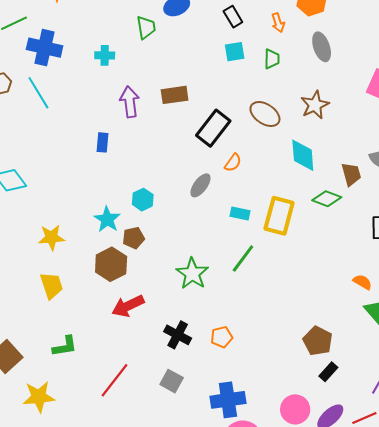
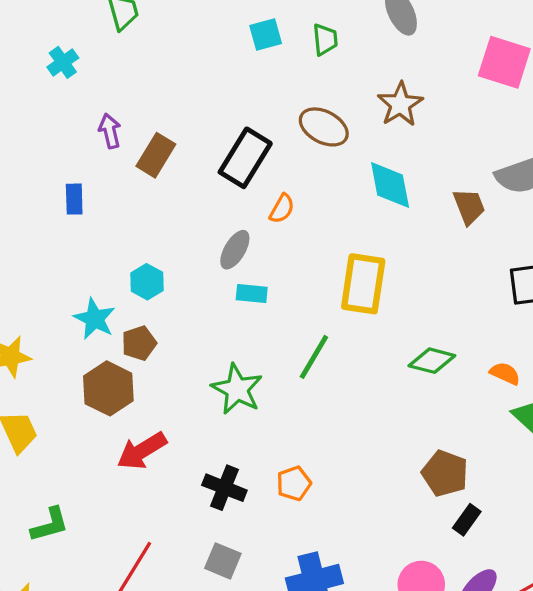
cyan cross: (105, 55) -> (63, 62), turned -30
brown rectangle: (175, 95) -> (156, 155), moved, turned -44
purple arrow: (130, 102) -> (110, 131), size x0.7
green diamond: (327, 199) -> (432, 361), moved
cyan rectangle: (240, 214) -> (252, 294), moved

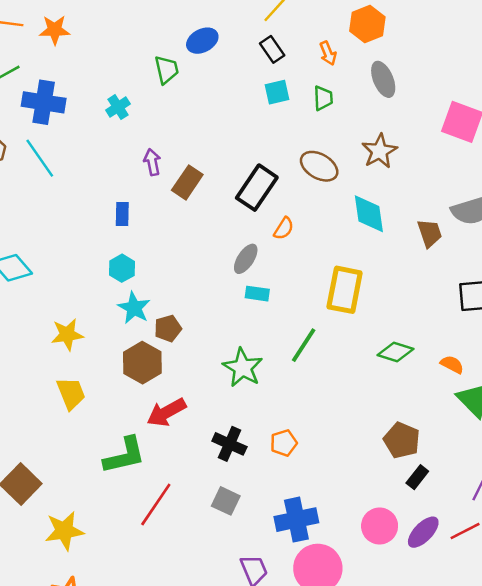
cyan hexagon: (147, 282) -> (122, 268), moved
green L-shape: (50, 525) -> (124, 455), moved, size x1.4

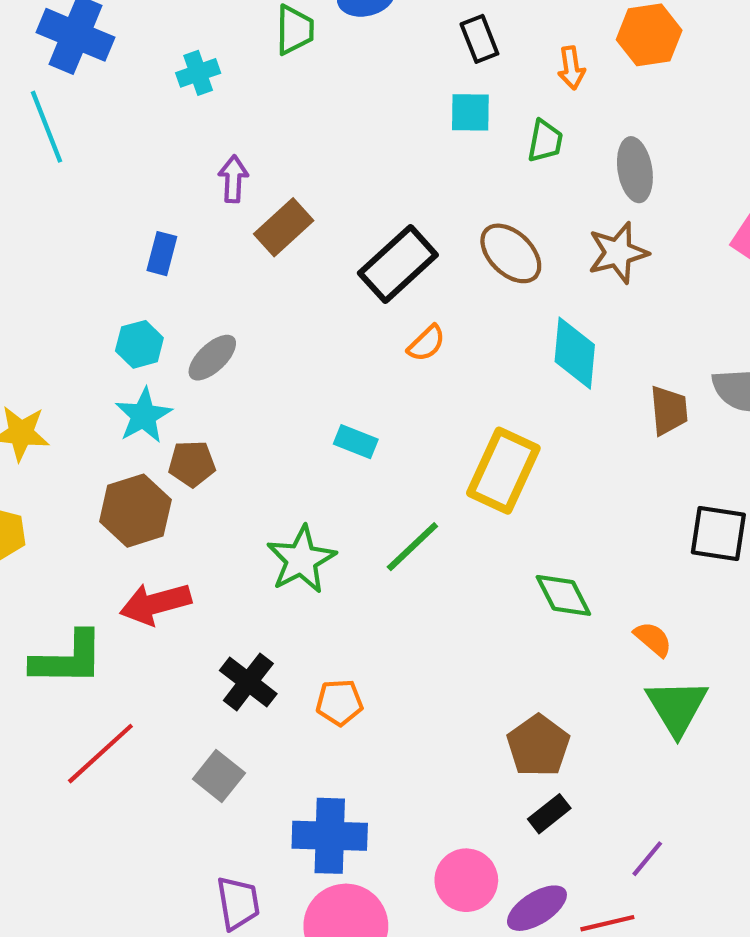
gray ellipse: (383, 79) -> (635, 170), moved
gray ellipse: (246, 259) -> (212, 358), moved
green diamond: (395, 352) -> (563, 595), turned 32

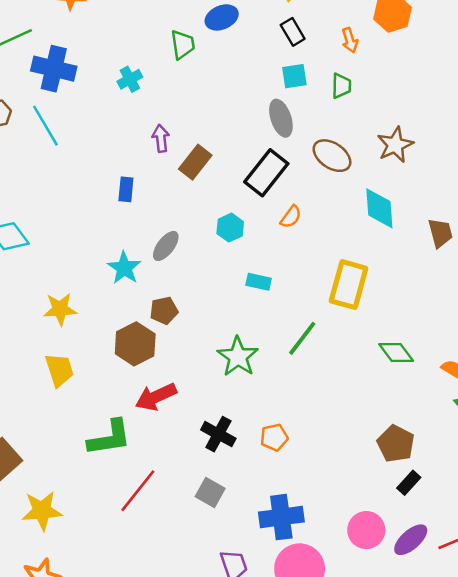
gray ellipse: (635, 170) -> (281, 118), moved
cyan hexagon: (139, 344) -> (230, 228), moved
cyan star: (144, 416) -> (124, 268), moved

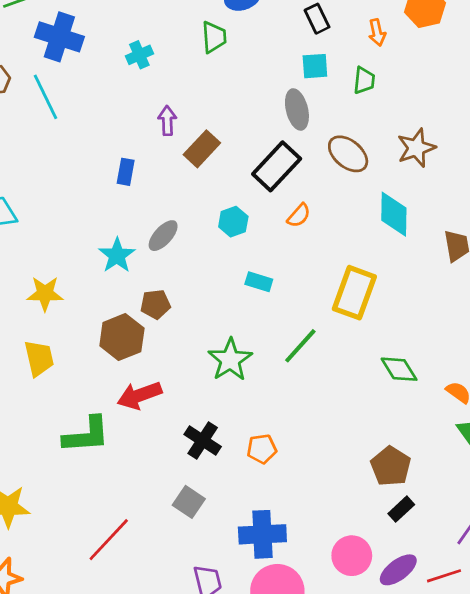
green trapezoid: (183, 44) -> (214, 37), moved
red line: (138, 491) -> (109, 540), moved

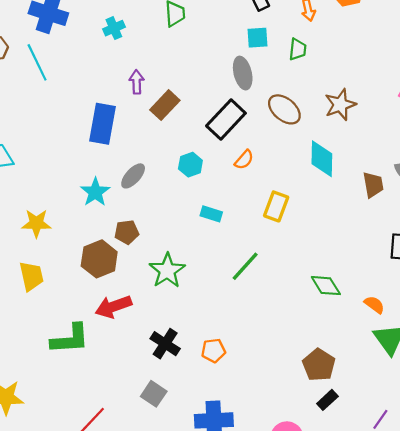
blue rectangle: (126, 172) -> (102, 124), size x1.8
yellow rectangle: (354, 293) -> (276, 206), moved, size x0.7
green star: (230, 360) -> (167, 271), moved

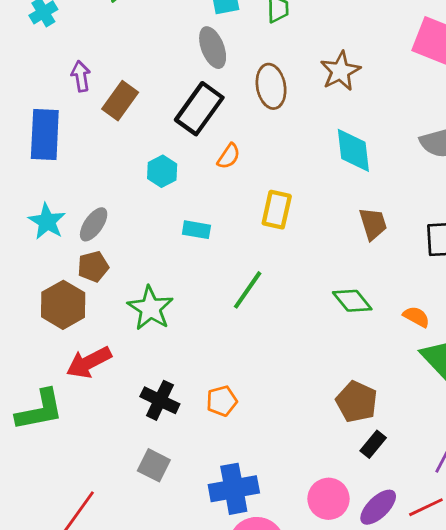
brown ellipse: (284, 109) -> (271, 86), turned 48
cyan diamond: (322, 159) -> (353, 150), moved
gray ellipse: (133, 176) -> (94, 224), moved
brown trapezoid: (373, 185) -> (373, 224), moved

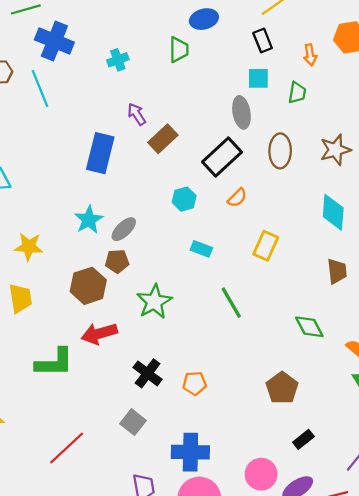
purple arrow: (81, 76) -> (137, 114), turned -35
green line: (248, 290) -> (231, 303), turned -76
brown pentagon: (357, 402) -> (282, 388), moved

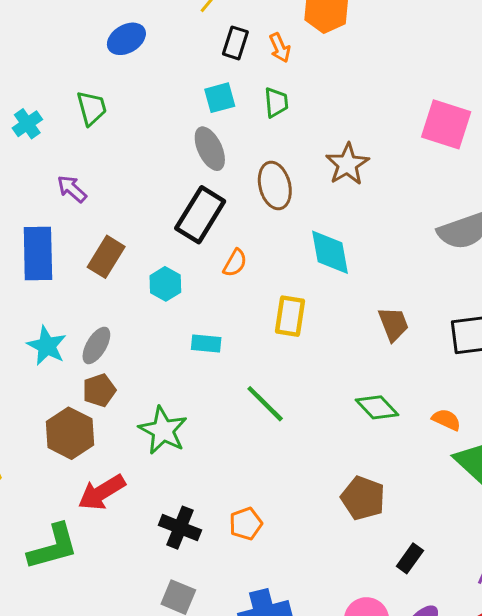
black rectangle: (263, 41) -> (235, 43), moved, turned 55
green trapezoid: (179, 50) -> (92, 108), moved
brown rectangle: (163, 139) -> (106, 257), moved
cyan diamond: (333, 212) -> (330, 252), moved

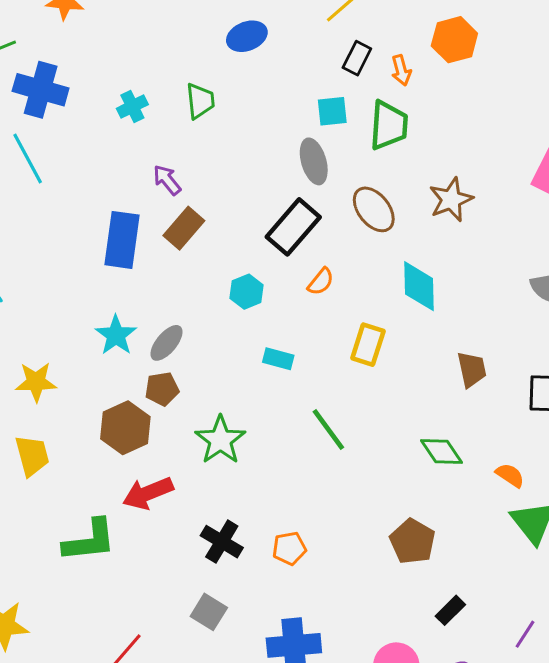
green trapezoid: (276, 102) -> (389, 125), size x1.6
brown ellipse: (275, 186) -> (374, 209), turned -33
brown rectangle: (106, 257) -> (184, 228), moved

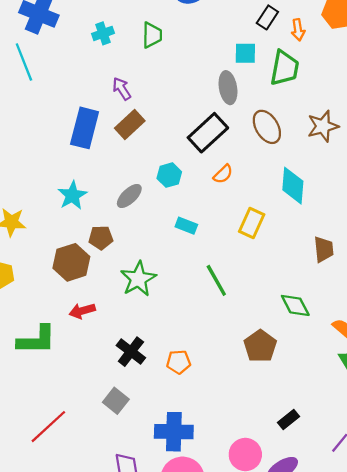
gray ellipse: (166, 343) -> (129, 196), moved
red arrow: (148, 493) -> (82, 311), size x0.7
brown pentagon: (413, 541) -> (260, 346), moved

